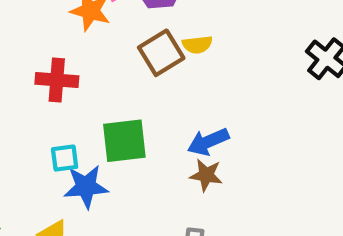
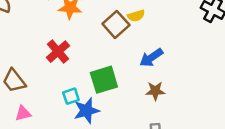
red cross: (57, 80) -> (58, 52), turned -35
blue arrow: (208, 142) -> (151, 58), moved

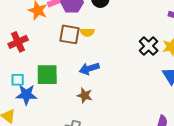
brown square: (116, 24) -> (70, 34), turned 35

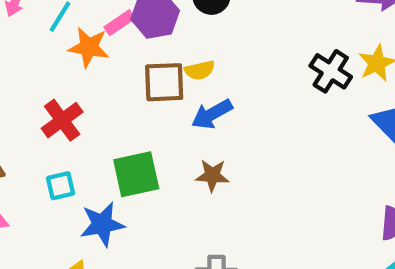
blue arrow: (89, 69) -> (212, 114), moved
cyan square: (18, 80) -> (61, 186), moved
brown star: (85, 95) -> (212, 175), moved

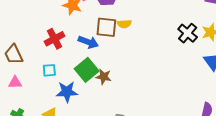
blue arrow: (212, 114) -> (88, 42), moved, turned -138
green square: (136, 174) -> (87, 70), turned -35
brown star: (212, 175) -> (104, 77), moved

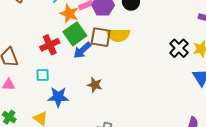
yellow semicircle: (124, 24) -> (118, 35), size x1.6
blue arrow: (88, 42) -> (82, 50), turned 114
green square: (87, 70) -> (75, 34), moved

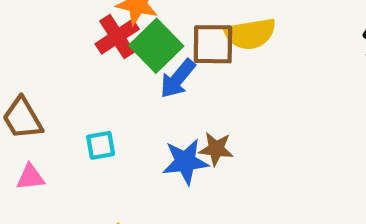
red cross: (50, 45) -> (117, 37), moved
blue star: (58, 97) -> (185, 162), moved

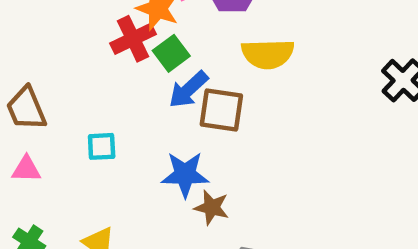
brown square: (213, 44) -> (221, 110), moved
green square: (156, 46) -> (171, 53), size x0.7
brown star: (216, 149) -> (212, 207), moved

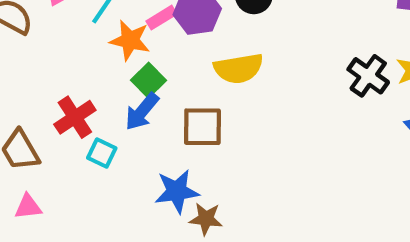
red cross: (133, 39) -> (75, 117), moved
blue arrow: (188, 90) -> (142, 112), moved
cyan square: (102, 146) -> (102, 153), moved, turned 36

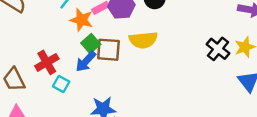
brown square: (202, 127) -> (108, 50), moved

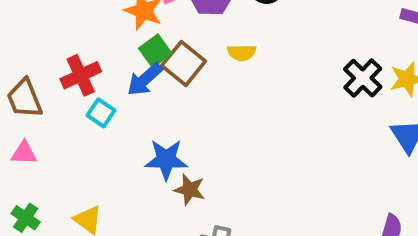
yellow semicircle: (143, 40) -> (242, 53), size x0.6
brown square: (108, 50) -> (184, 63), turned 30

